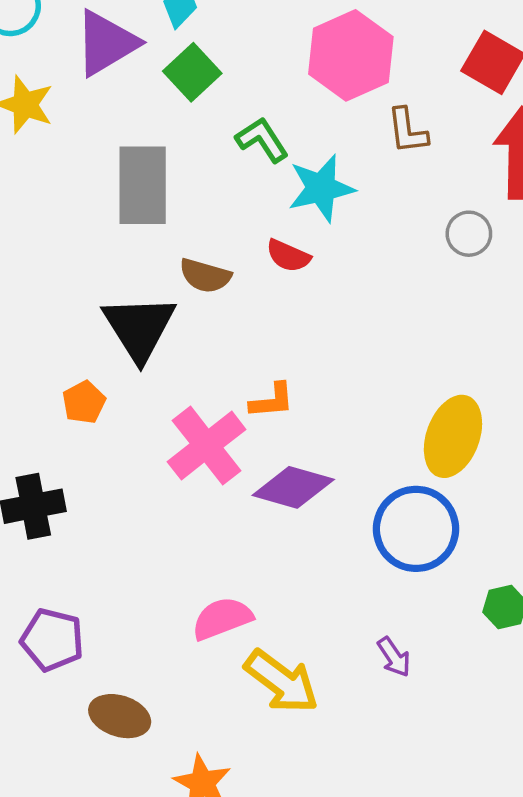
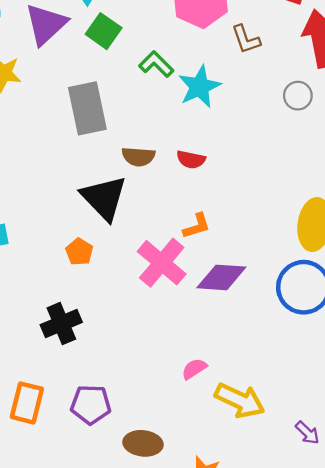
red semicircle: (288, 256) -> (191, 160), moved
pink semicircle: (222, 618) -> (194, 369), size x0.7
purple arrow: (394, 657) -> (307, 433), moved

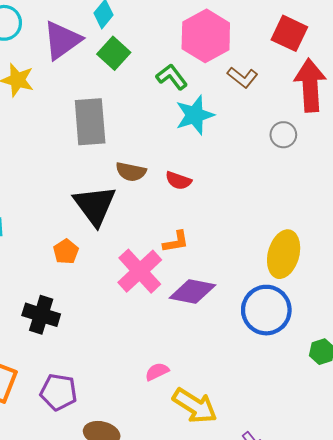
brown L-shape: (246, 39) -> (243, 77), turned -40
green L-shape: (156, 64) -> (172, 77), moved
black cross: (61, 324) -> (41, 315), turned 33

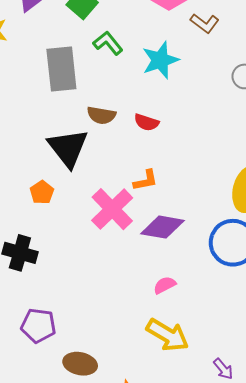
green L-shape: (172, 77) -> (108, 43), moved
pink semicircle: (157, 372) -> (165, 285), moved

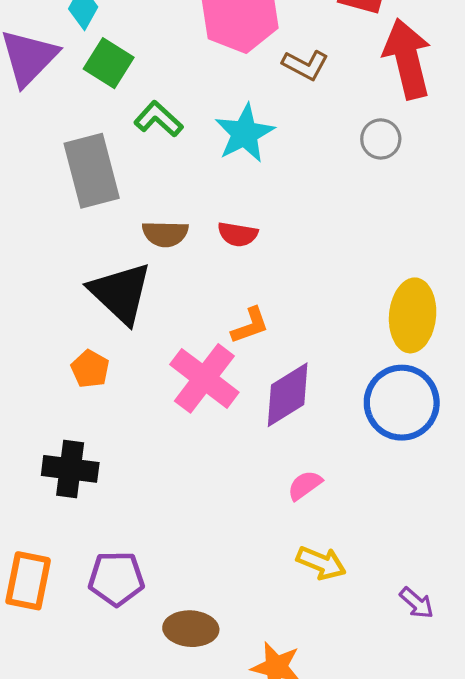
purple diamond: (163, 227) -> (288, 395), turned -33
yellow arrow: (168, 335) -> (321, 563), size x0.7

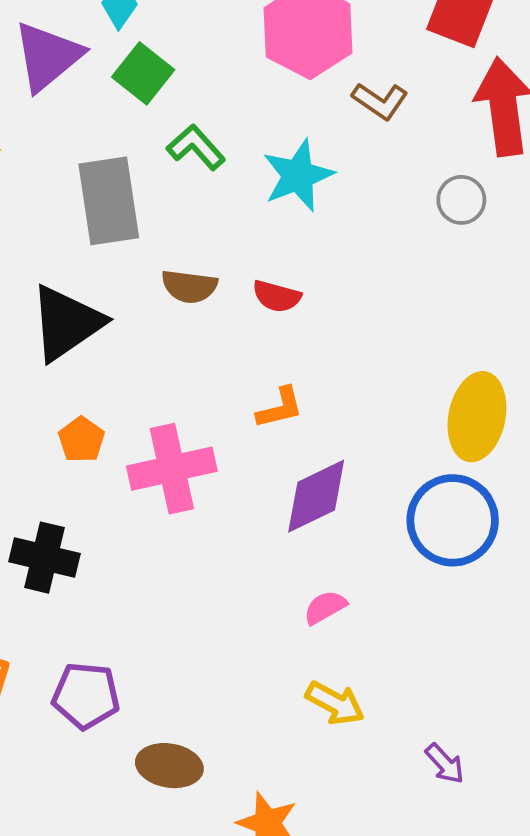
black triangle: (121, 293) -> (66, 323), moved, turned 36
pink cross: (204, 378) -> (172, 469), moved, turned 34

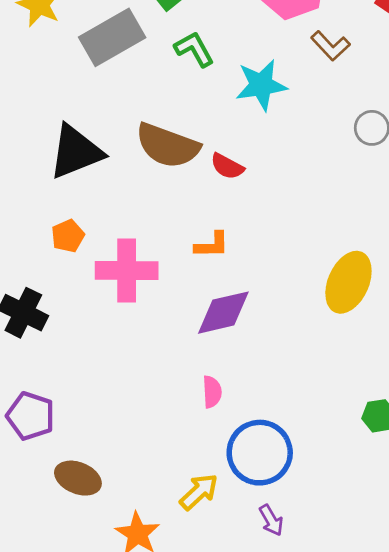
gray rectangle: (109, 201) -> (112, 37), moved, turned 56
brown semicircle: (189, 286) -> (168, 146), size x1.6
blue circle: (453, 520) -> (260, 453), moved
pink semicircle: (325, 607) -> (212, 392), turned 104
yellow arrow: (335, 703) -> (199, 492), moved, turned -84

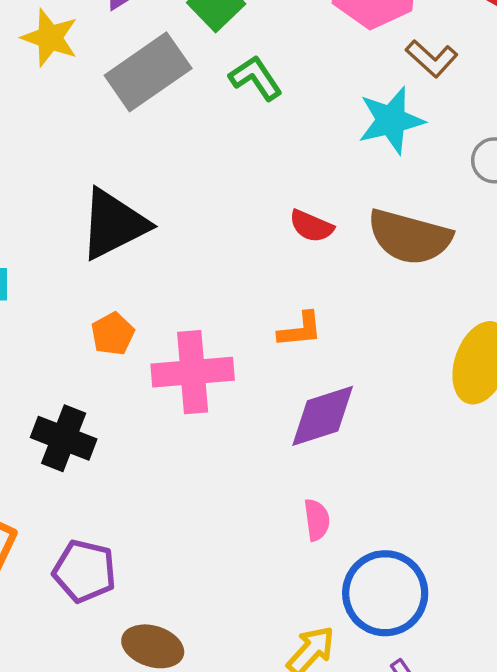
cyan star: (261, 85) -> (391, 120), moved
brown semicircle: (168, 146) -> (410, 237), moved

